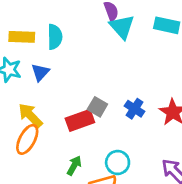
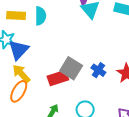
blue triangle: (40, 72) -> (18, 50), moved, size x1.5
gray square: (97, 107) -> (71, 68), size x1.5

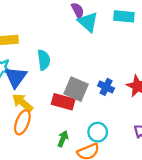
cyan semicircle: (40, 16) -> (44, 60), moved
red rectangle: (58, 78) -> (63, 102), turned 42

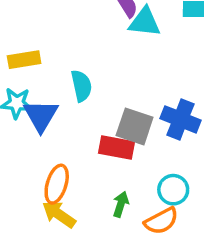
cyan triangle: (88, 22) -> (145, 22), turned -30
blue cross: (106, 87) -> (180, 119), size x1.5
yellow arrow: (23, 103) -> (59, 214), moved

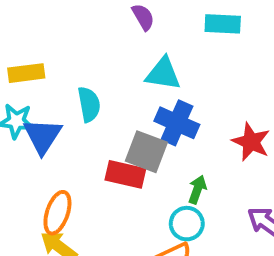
cyan triangle: (145, 22) -> (163, 74), moved
blue cross: (180, 119) -> (177, 123), moved
green arrow: (121, 204) -> (197, 189), moved

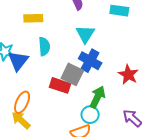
yellow rectangle: (26, 73) -> (33, 18), moved
cyan triangle: (163, 74) -> (85, 34), turned 48
green arrow: (197, 189) -> (97, 97), size x1.5

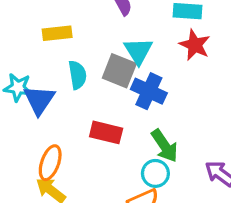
gray square: (72, 74) -> (119, 71), moved
red star: (128, 75) -> (195, 45), moved
green arrow: (97, 97) -> (165, 146), turned 125

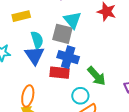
blue cross: (149, 91) -> (68, 57), moved
blue triangle: (39, 100) -> (35, 55), moved
cyan circle: (155, 173) -> (80, 96), moved

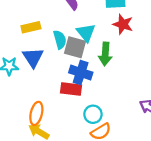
cyan semicircle: (37, 40) -> (60, 40), moved
blue triangle: (35, 55) -> (33, 57), moved
green arrow: (96, 76) -> (105, 54), moved, turned 45

